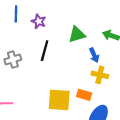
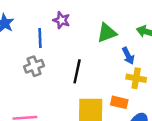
blue line: (16, 14) -> (40, 38), moved
black line: (45, 51) -> (77, 71), moved

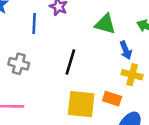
green triangle: (107, 33) -> (105, 24), turned 30
gray cross: (34, 66) -> (19, 64), moved, turned 30

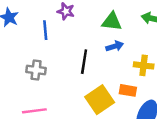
blue arrow: (126, 50) -> (115, 46), moved, turned -77
yellow square: (81, 104) -> (100, 100), turned -32

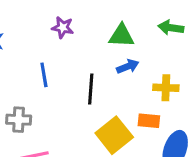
blue line: (45, 30) -> (44, 75), moved
gray cross: (36, 70) -> (19, 120), moved

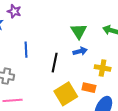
purple star: (63, 27) -> (14, 11), moved
green triangle: (121, 36) -> (79, 31), turned 48

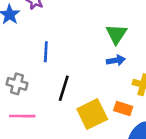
black line: (55, 63) -> (64, 88), moved

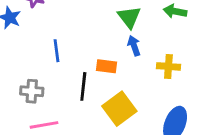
blue arrow: (116, 60) -> (134, 46), turned -90
orange rectangle: (123, 109) -> (106, 66), moved

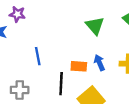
blue arrow: (134, 46) -> (99, 63), moved

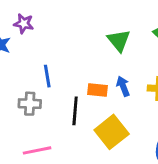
gray cross: (20, 90) -> (30, 104), moved

